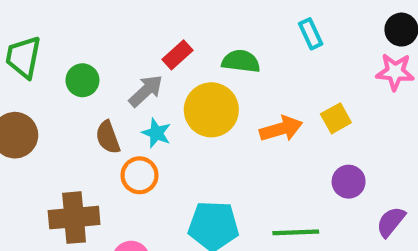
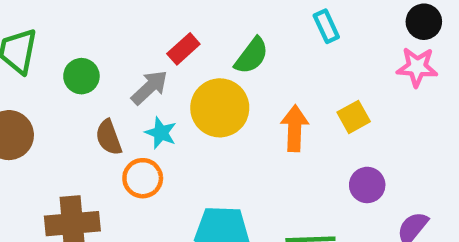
green semicircle: (241, 61) -> (252, 56), turned 120
orange arrow: (281, 129) -> (295, 128), turned -72

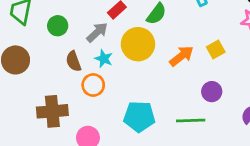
orange arrow: (295, 128) -> (181, 56), turned 50
purple circle: (367, 185) -> (212, 92), moved

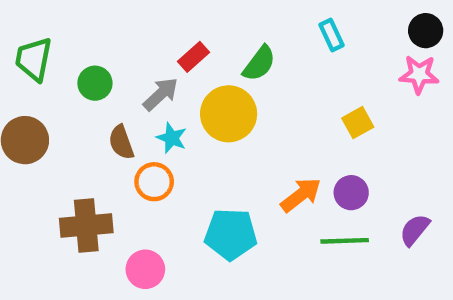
orange arrow: (181, 56) -> (301, 195), moved
green line: (191, 121) -> (345, 241), moved

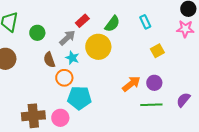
cyan rectangle: (331, 35) -> (145, 22), moved
brown cross: (86, 226) -> (33, 116), moved
cyan pentagon: (231, 234) -> (79, 98), moved

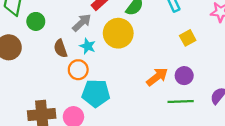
green circle: (37, 33) -> (36, 21), moved

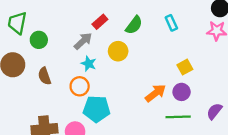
yellow circle: (118, 33) -> (118, 51), size x0.7
yellow square: (188, 38) -> (185, 67), moved
brown semicircle: (61, 49) -> (44, 76), moved

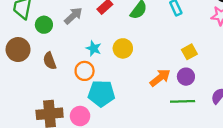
gray arrow: (83, 41) -> (73, 16), moved
yellow circle: (118, 51) -> (123, 48), moved

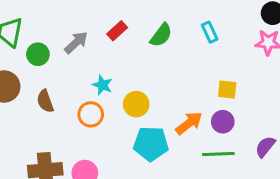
yellow circle: (123, 48) -> (136, 104), moved
yellow square: (189, 52) -> (227, 89), turned 35
cyan pentagon: (101, 93) -> (151, 144), moved

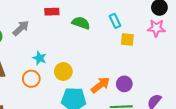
red rectangle: (117, 31) -> (52, 12), moved, turned 40
green semicircle: (161, 35) -> (81, 23), turned -108
yellow square: (227, 89) -> (127, 39), moved

